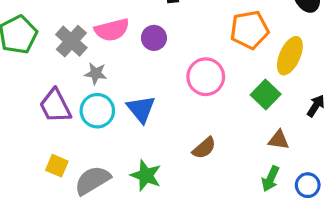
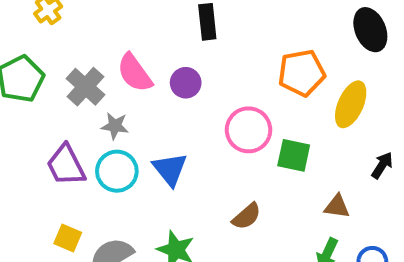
pink semicircle: (112, 30) -> (135, 73), turned 68
green square: (266, 95) -> (294, 155), moved, turned -32

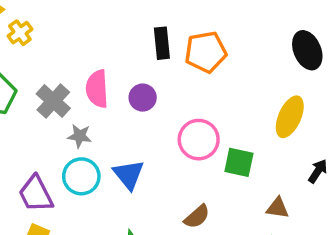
pink semicircle: (135, 73) -> (97, 89), turned 33
orange pentagon: (302, 73) -> (206, 52), moved
purple trapezoid: (66, 165) -> (36, 194), moved

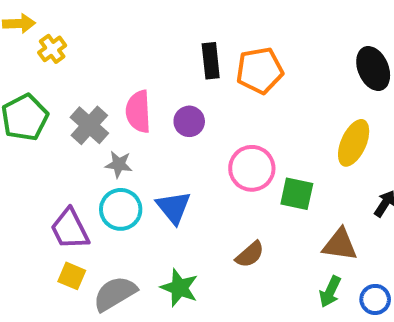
brown triangle: (277, 208) -> (340, 245), size x1.4

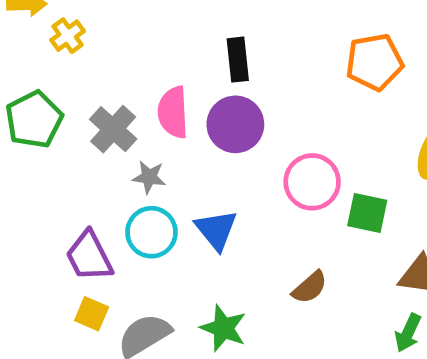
black rectangle: (211, 61) -> (238, 60), moved
orange pentagon: (260, 70) -> (374, 62), moved
purple circle: (189, 121) -> (235, 124), size x1.5

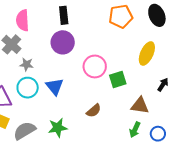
pink semicircle: (173, 112) -> (23, 20), moved
green square: (367, 213) -> (118, 80), turned -30
green star: (223, 328) -> (58, 128), turned -30

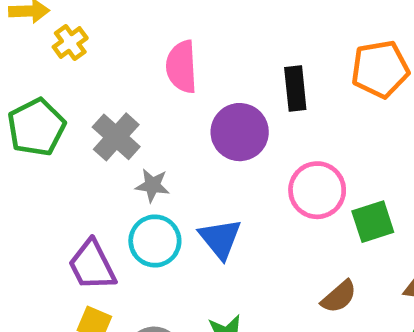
black rectangle: (64, 15) -> (295, 88), moved
pink semicircle: (23, 20) -> (182, 67), moved
brown semicircle: (94, 111) -> (339, 297), moved

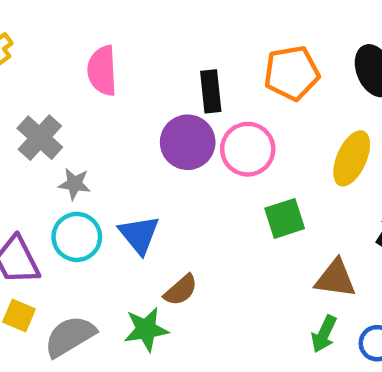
purple circle: (240, 132) -> (188, 142), moved
pink circle: (317, 190) -> (248, 149), moved
brown semicircle: (339, 297) -> (181, 290), moved

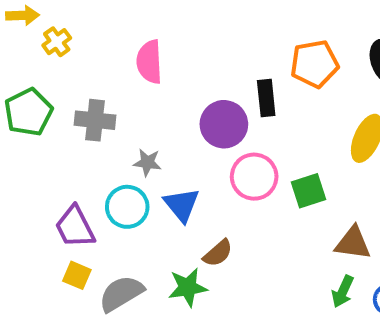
black rectangle: (211, 91) -> (266, 98), moved
gray cross: (40, 138) -> (95, 120), turned -36
pink circle: (248, 149) -> (254, 177), moved
gray star: (74, 184) -> (147, 163), moved

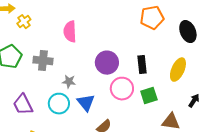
orange pentagon: (315, 64) -> (152, 18), moved
black rectangle: (266, 98) -> (142, 65), moved
purple trapezoid: (75, 227) -> (23, 105), moved

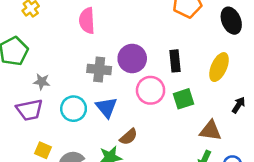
gray cross: (43, 61) -> (99, 70), moved
gray star: (69, 82) -> (42, 82), moved
purple trapezoid: (23, 105) -> (29, 110), turned -75

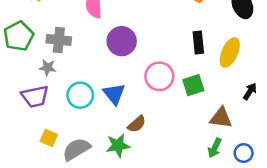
purple circle: (132, 59) -> (122, 41), moved
black rectangle: (175, 61) -> (198, 42), moved
gray cross: (99, 70) -> (59, 40), moved

